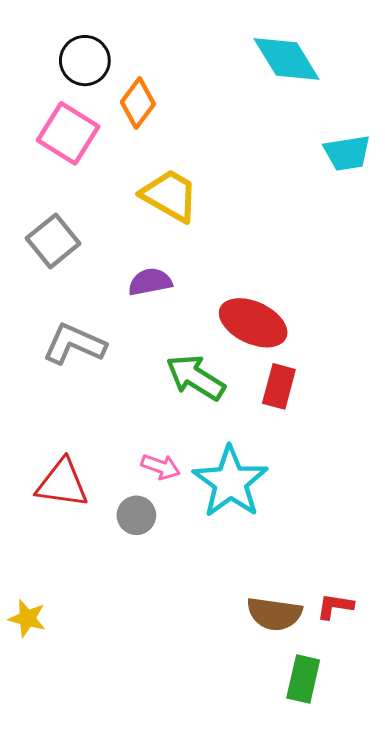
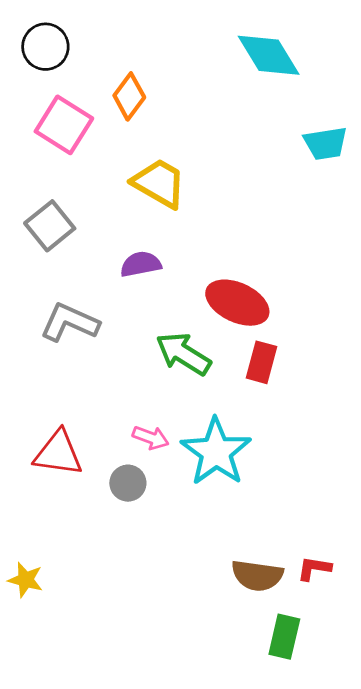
black circle: (85, 61) -> (45, 47), moved

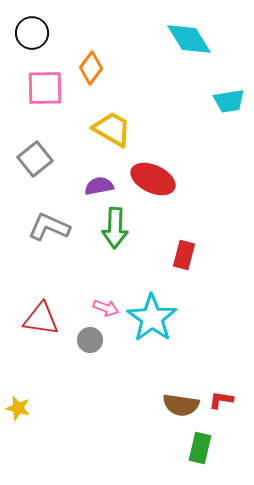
pink square: (64, 125) -> (45, 88), turned -33
red ellipse: (237, 303) -> (153, 179), moved
green arrow: (183, 354) -> (115, 228), moved, turned -120

